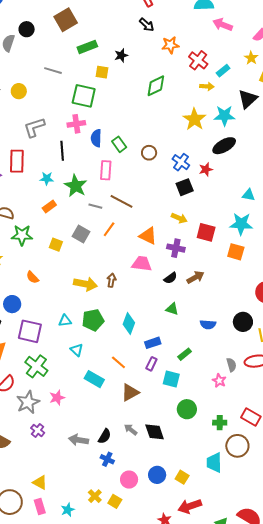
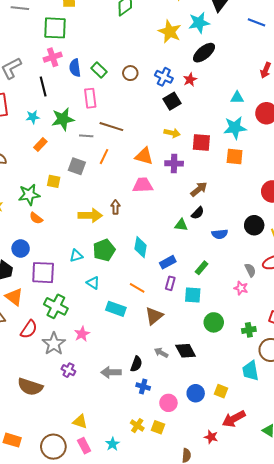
green star: (76, 186) -> (63, 119), turned -30
green star: (22, 235) -> (29, 195), moved
black semicircle: (170, 278) -> (198, 213), moved

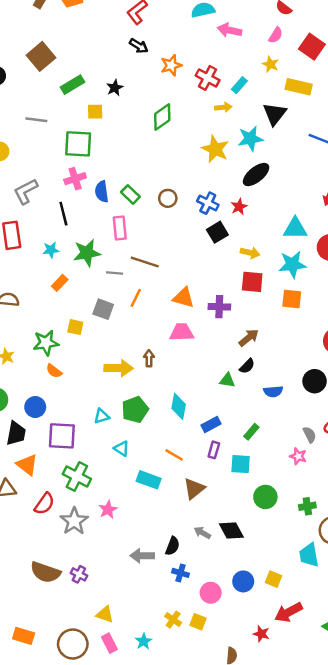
cyan triangle: (237, 98) -> (295, 228), size x1.5
yellow arrow: (172, 133) -> (250, 253), moved
purple cross: (68, 370) -> (79, 574), moved

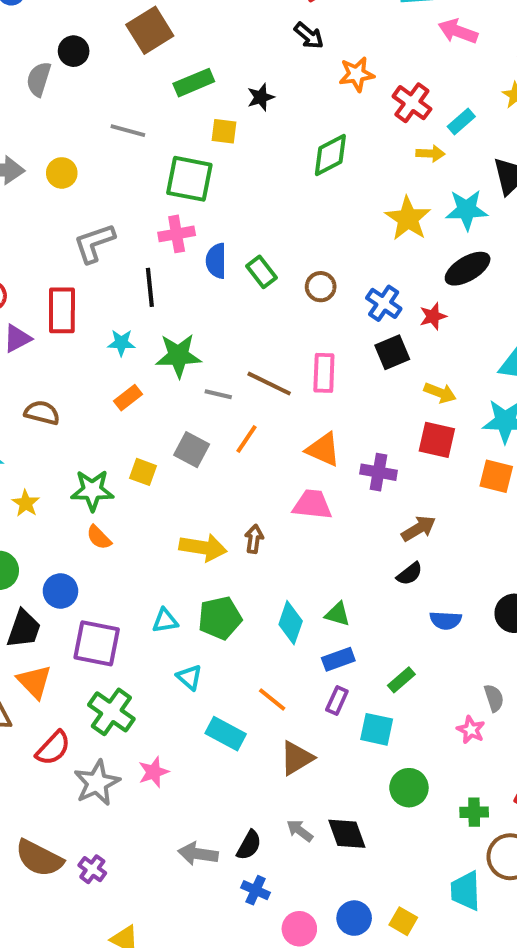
pink rectangle: (120, 228) -> (324, 373), moved
green triangle: (227, 380) -> (338, 614), moved

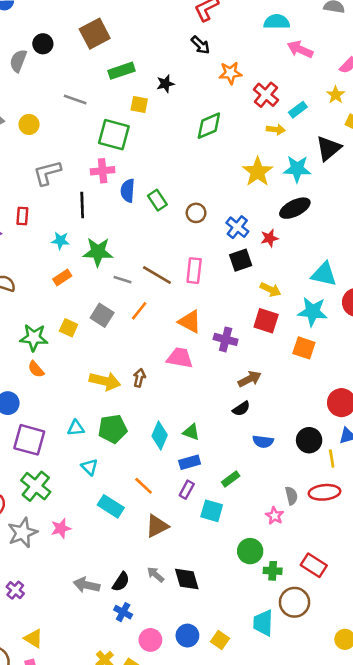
red rectangle: (62, 310) -> (22, 216), size x0.6
green circle: (409, 788) -> (250, 551), moved

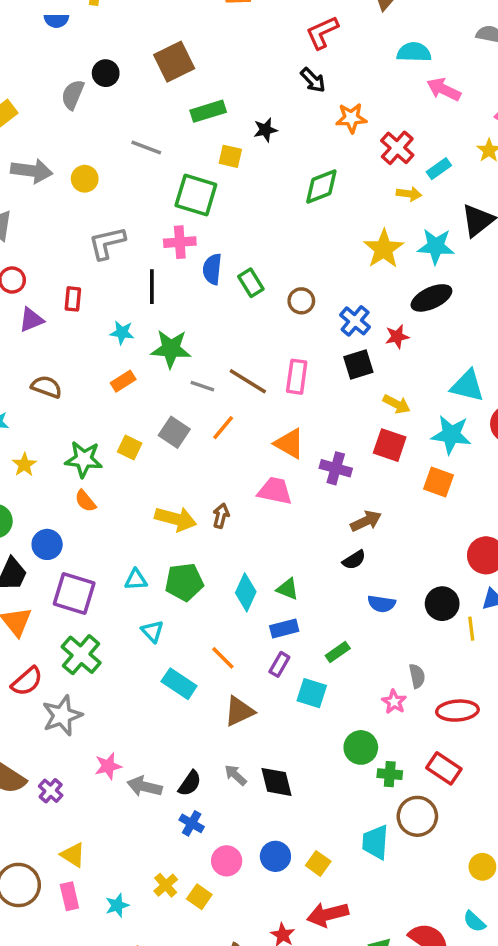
red ellipse: (324, 492) -> (457, 711), moved
pink star: (61, 528) -> (108, 766), moved

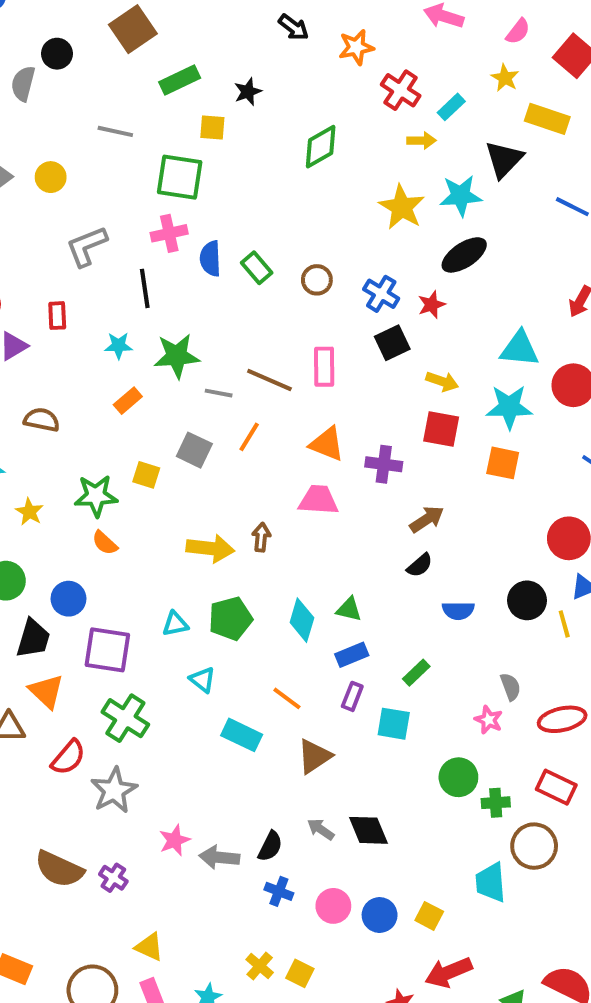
orange star: (351, 118) -> (356, 47), moved
pink circle: (227, 861) -> (333, 906), moved

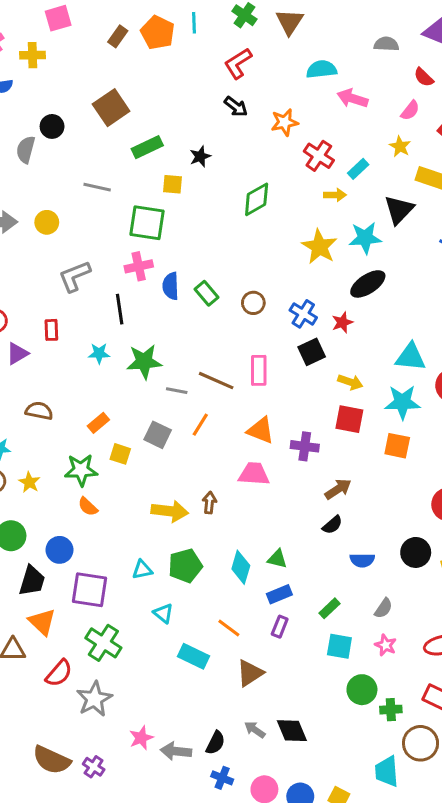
orange rectangle: (128, 401) -> (98, 423), moved
gray semicircle: (510, 687) -> (383, 608), moved, turned 55
cyan square: (394, 724) -> (339, 646), moved

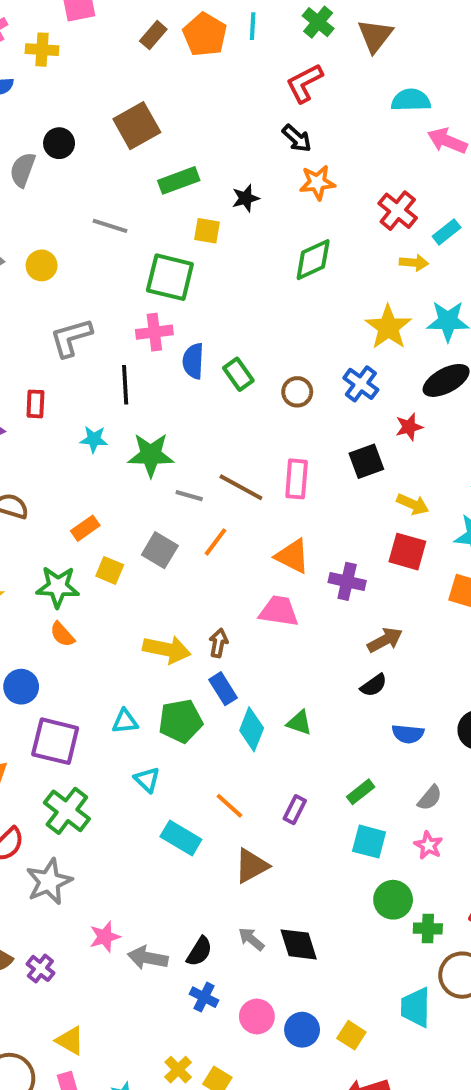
orange star: (285, 122) -> (317, 183), moved
blue cross: (303, 314) -> (361, 384), moved
blue rectangle: (279, 594) -> (223, 689), moved, turned 75

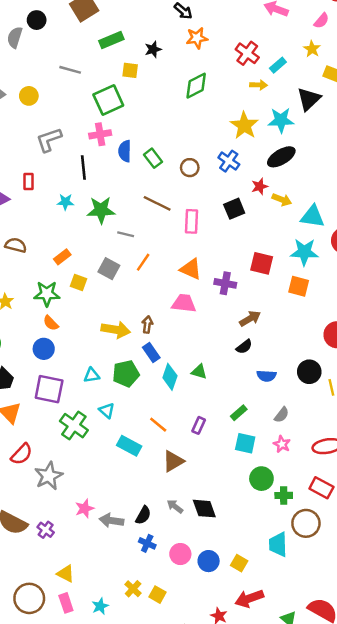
green square: (170, 277) -> (108, 100), turned -36
brown line: (241, 487) -> (157, 203), moved
yellow arrow: (413, 504) -> (282, 200), moved
blue circle: (21, 687) -> (44, 349), moved
green cross: (67, 811) -> (74, 426), moved

